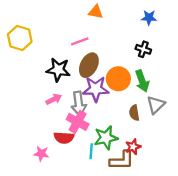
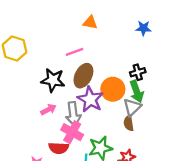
black cross: (143, 49) -> (138, 72), moved, turned -35
purple star: (96, 89) -> (90, 99), turned 30
gray triangle: (156, 105) -> (132, 107), moved

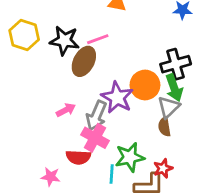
black cross: (138, 72) -> (176, 64), size x1.5
brown ellipse: (83, 76) -> (84, 61), moved
black star: (53, 80) -> (64, 41), moved
gray arrow: (73, 114) -> (96, 116), turned 30

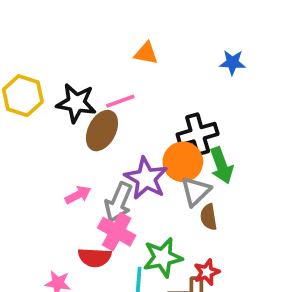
black cross: (176, 64) -> (198, 134), moved
gray triangle: (169, 107) -> (196, 191), moved

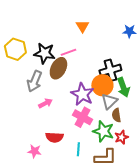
orange triangle: (146, 53) -> (82, 26), turned 48
gray arrow: (119, 202) -> (34, 81), moved
pink cross: (117, 232) -> (82, 117), moved
green star: (163, 257) -> (103, 131), moved, turned 30
red star: (207, 272) -> (121, 137), moved

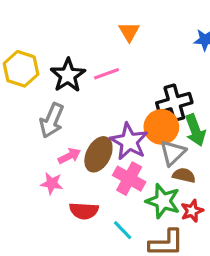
black star: (44, 53) -> (68, 75), turned 30
brown ellipse: (58, 68) -> (98, 154), moved
brown semicircle: (116, 115) -> (184, 175), turned 112
cyan line: (78, 149) -> (123, 230), turned -48
pink star: (34, 151) -> (52, 183), moved

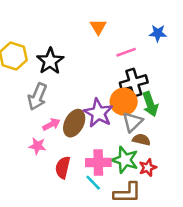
pink line: (107, 74) -> (126, 52), moved
pink cross: (129, 179) -> (98, 162), moved, turned -30
red semicircle: (84, 211) -> (63, 167), turned 100

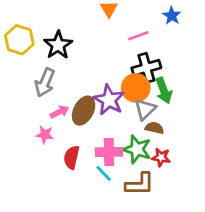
blue star: (158, 33) -> (172, 16), turned 30
red star: (148, 167) -> (161, 157), turned 30

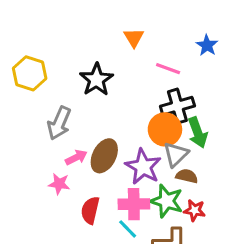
pink line: (138, 36) -> (168, 69), turned 40
black star: (58, 45) -> (96, 80), moved
purple star: (109, 100) -> (143, 167), moved

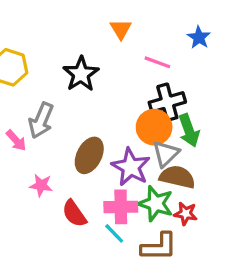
pink arrow: (76, 157) -> (16, 140), moved, turned 75
brown semicircle: (187, 176) -> (177, 177), size x1.5
red semicircle: (90, 210) -> (74, 214), turned -48

